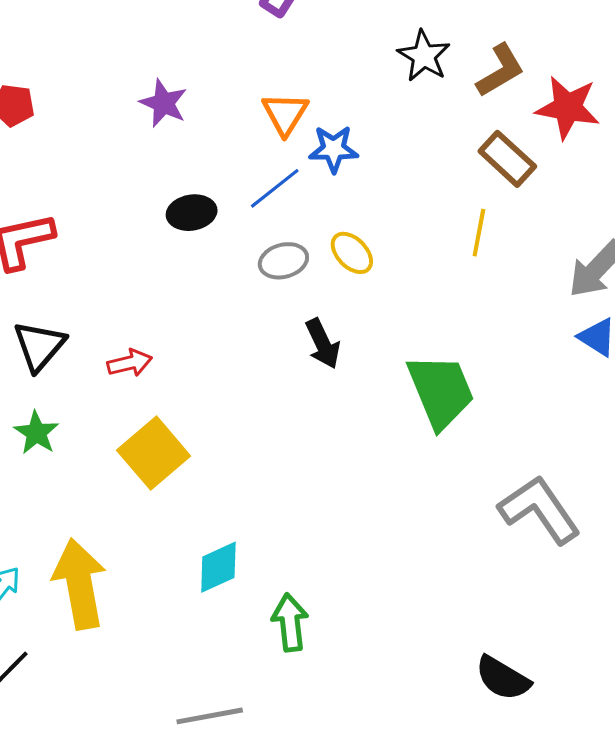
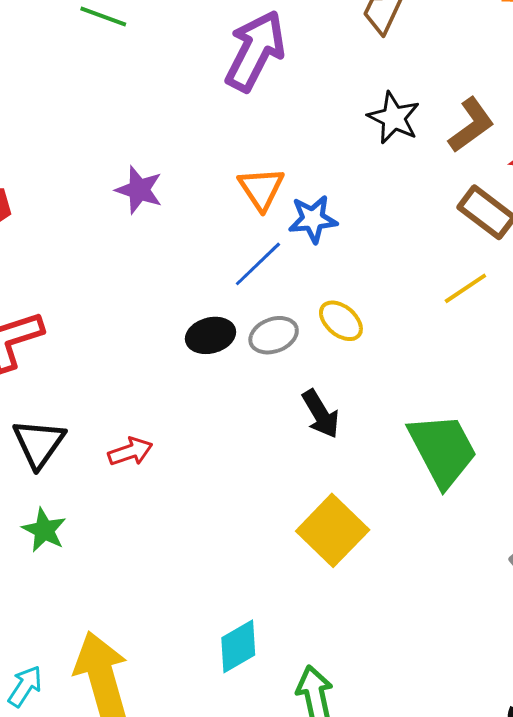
black ellipse: (192, 213) -> (211, 335), moved
yellow line: (479, 233) -> (465, 288), turned 51
yellow square: (154, 453) -> (333, 530), moved

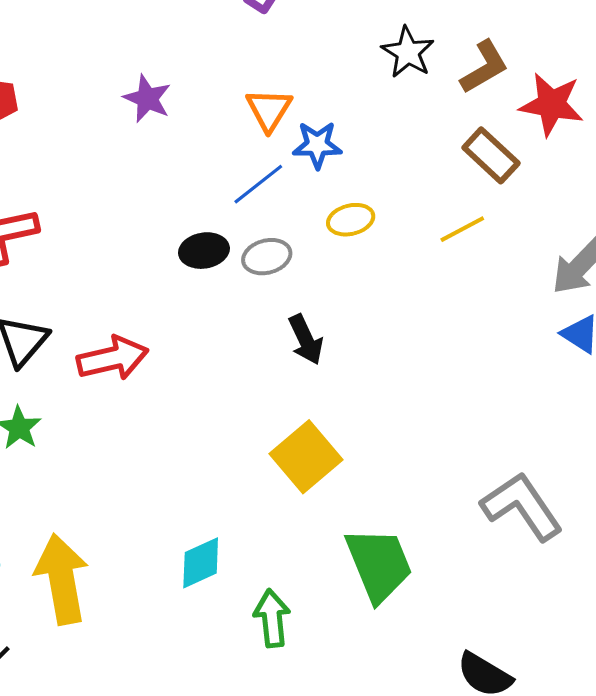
yellow ellipse: (341, 321) -> (351, 220), moved, turned -60
green trapezoid: (443, 450) -> (379, 564), moved
red arrow: (130, 452) -> (113, 358), size x1.6

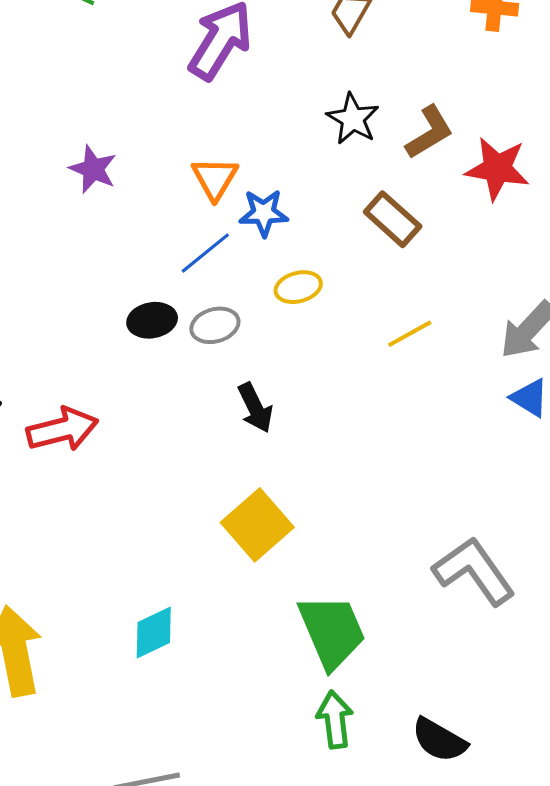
brown rectangle: (491, 155) -> (393, 219), moved
yellow line: (462, 229) -> (410, 334), moved
green arrow: (272, 618) -> (335, 720), moved

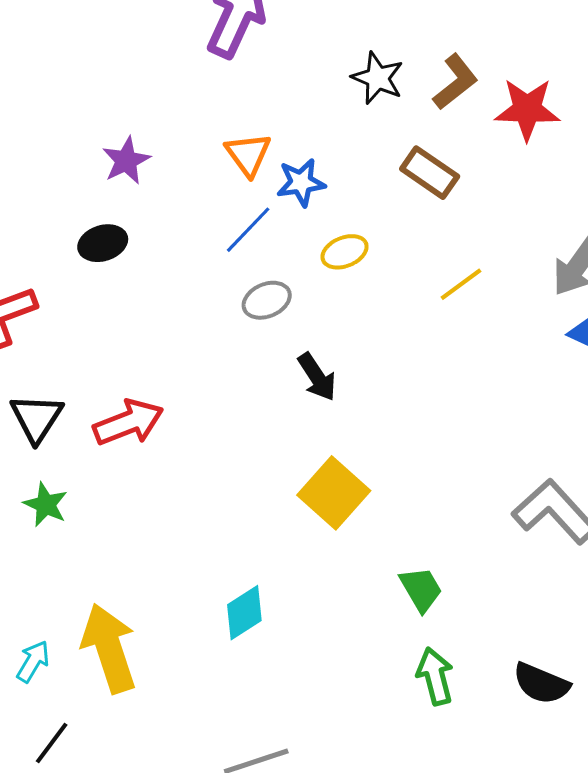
purple star: (93, 169) -> (126, 161), turned 30
black ellipse: (152, 320) -> (103, 243), moved
green trapezoid: (332, 631) -> (421, 589), size x0.6

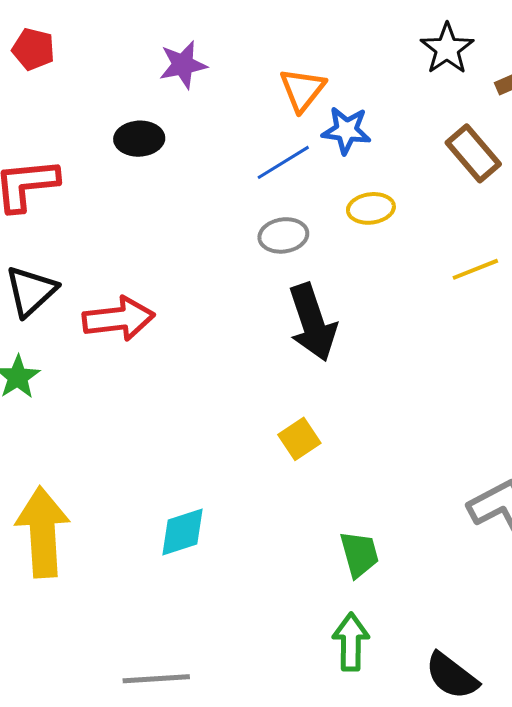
black arrow: (317, 377) -> (313, 322), size x1.5
yellow square: (334, 493) -> (299, 439), size x0.6

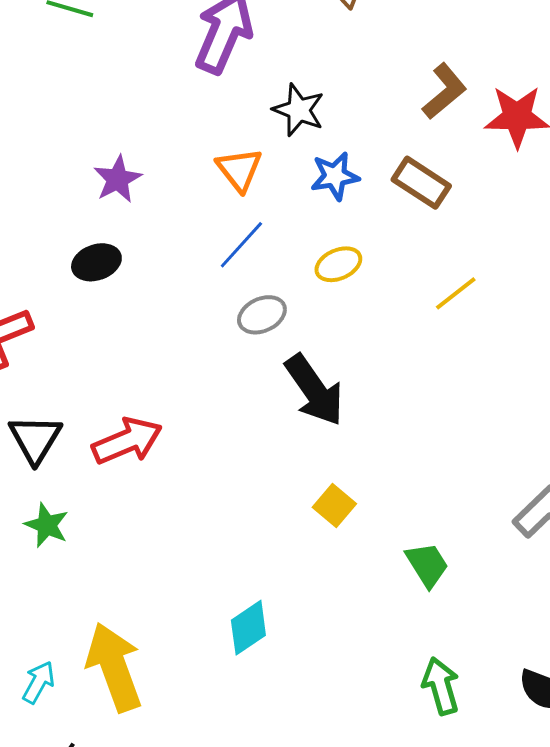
black star: (447, 49) -> (299, 110), moved
blue star: (346, 130) -> (335, 176), moved
green trapezoid: (359, 554) -> (427, 565), moved

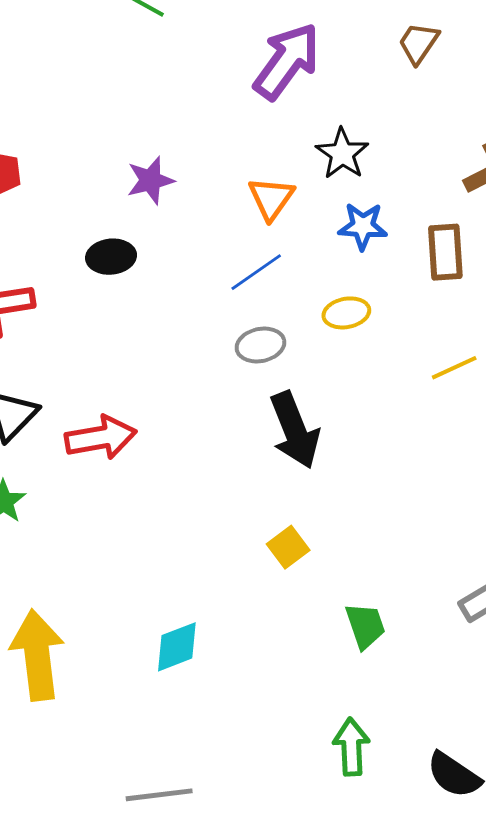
brown rectangle: (421, 183) -> (445, 252), turned 40

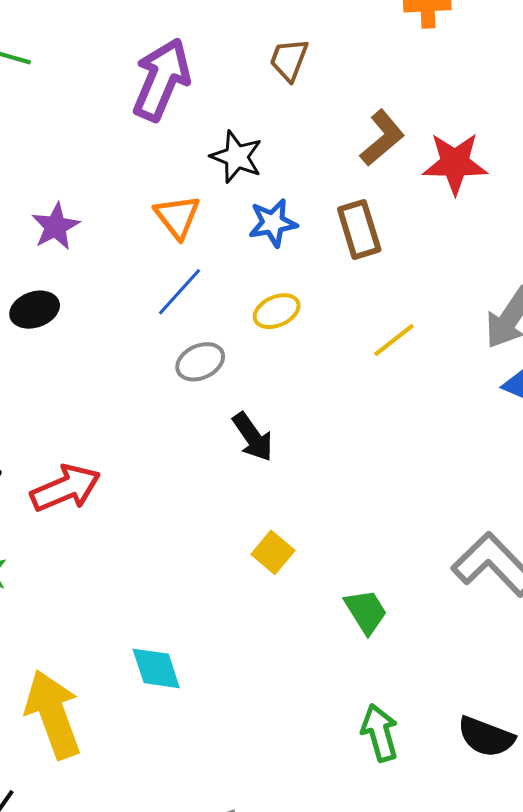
brown trapezoid: (418, 43) -> (289, 60), moved
black arrow: (295, 430) -> (253, 437), size x0.7
cyan diamond: (177, 647) -> (156, 668), moved, turned -74

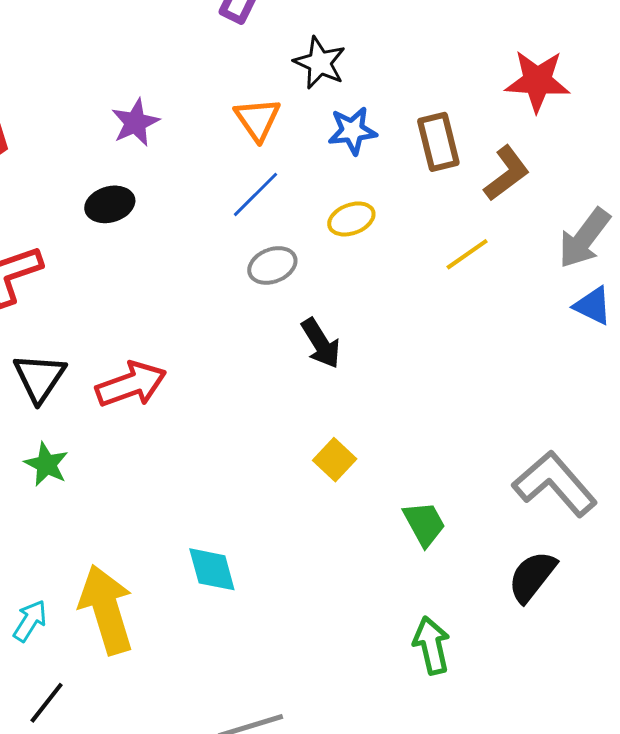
brown L-shape: (382, 138) -> (507, 173), moved
black semicircle: (486, 737) -> (532, 577), moved, turned 104

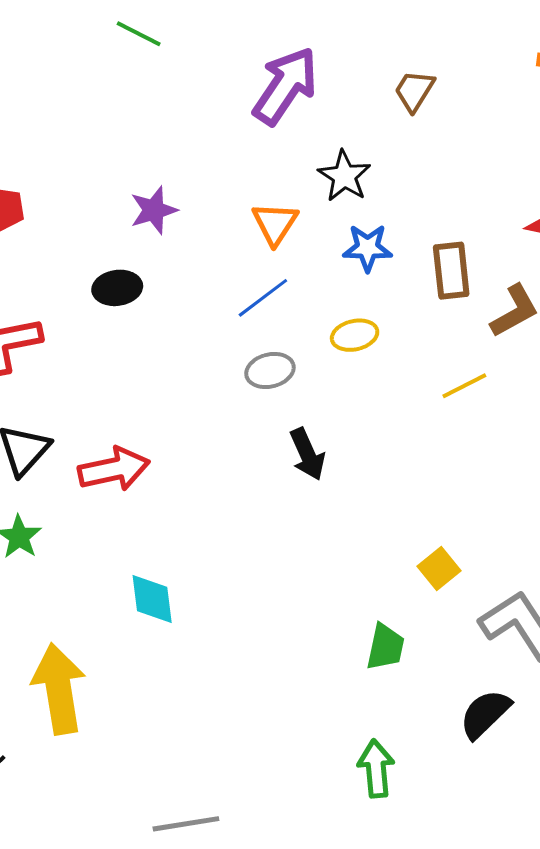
yellow square: (335, 460) -> (439, 568), moved
green trapezoid: (424, 524) -> (385, 647), turned 33
cyan diamond: (212, 569) -> (152, 599), moved

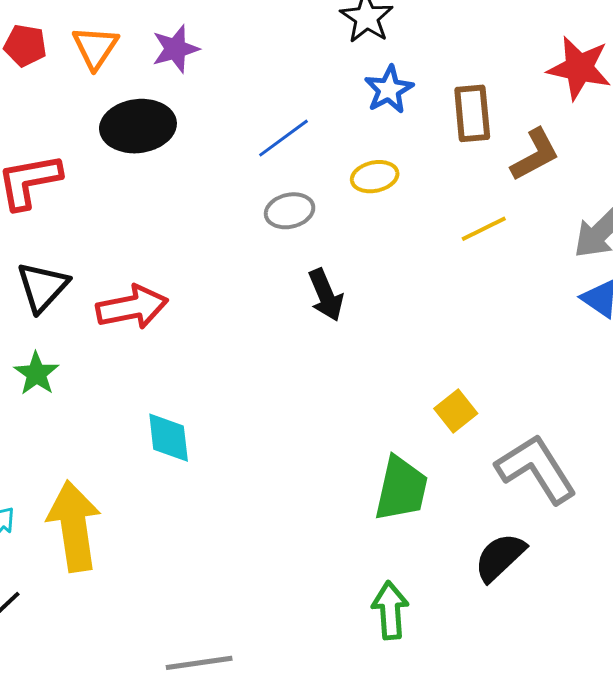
orange triangle: (275, 223) -> (95, 47), moved
blue star: (368, 248) -> (389, 89), turned -30
black ellipse: (117, 288) -> (138, 126), size x1.5
green trapezoid: (385, 647) -> (401, 489), size x1.4

